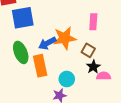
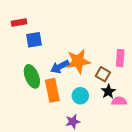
blue square: (23, 18) -> (34, 40), size x0.7
pink rectangle: (93, 22) -> (120, 58), moved
cyan circle: (67, 79) -> (80, 96), moved

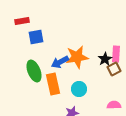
brown square: (103, 74) -> (114, 69), moved, turned 32
black star: (108, 91) -> (105, 59), moved
pink semicircle: (119, 101) -> (114, 105), moved

